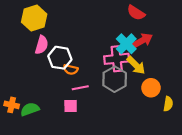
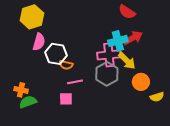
cyan cross: (126, 44) -> (118, 41), turned 30
yellow semicircle: (168, 104) -> (157, 97), turned 64
orange cross: (12, 105) -> (21, 90), moved

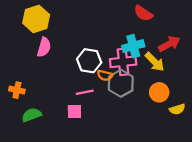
red arrow: (133, 38) -> (169, 44), moved
white hexagon: (56, 54) -> (89, 61), moved
yellow arrow: (127, 61) -> (155, 62), moved
orange semicircle: (66, 65) -> (105, 75), moved
orange cross: (21, 90) -> (17, 90), moved

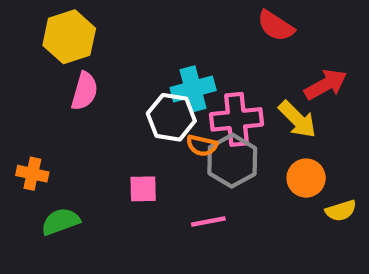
cyan cross: (133, 46) -> (193, 89), moved
pink line: (85, 92) -> (208, 222), moved
pink square: (74, 112) -> (143, 189), moved

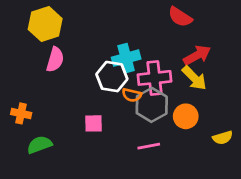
red arrow: (326, 85) -> (197, 55), moved
orange circle: (306, 178) -> (186, 116), moved
pink line: (208, 222) -> (149, 146), moved

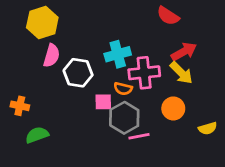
white hexagon: (112, 77) -> (78, 73), moved
gray hexagon: (152, 105) -> (124, 118), moved
pink square: (93, 123) -> (103, 102), moved

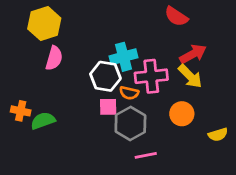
white hexagon: (78, 73) -> (105, 76), moved
green semicircle: (37, 135) -> (43, 121), moved
pink line: (139, 136) -> (146, 155), moved

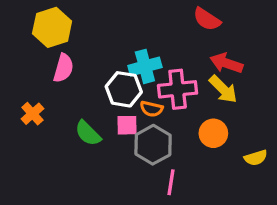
red arrow: (193, 54) -> (226, 63), turned -132
orange cross: (21, 111) -> (33, 114), moved, turned 36
green semicircle: (43, 121) -> (88, 133), moved, turned -115
pink line: (146, 155) -> (171, 182), turned -70

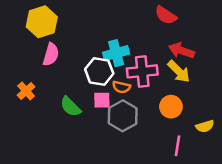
pink line: (171, 182) -> (177, 146), moved

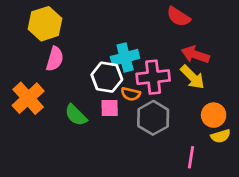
orange cross: (26, 91) -> (28, 98), size x1.6
orange circle: (171, 107) -> (214, 115), moved
gray hexagon: (123, 116) -> (153, 118), moved

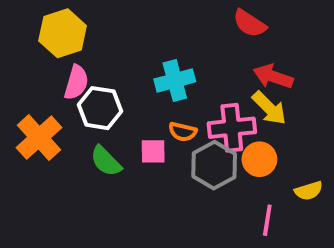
white hexagon: (107, 77) -> (100, 108), moved
pink cross: (153, 77) -> (232, 128), moved
orange circle: (214, 115) -> (259, 159), moved

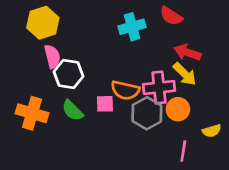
cyan cross: (175, 80) -> (132, 27), moved
pink semicircle: (76, 82) -> (52, 56), turned -30
orange semicircle: (183, 132) -> (125, 90), size x1.5
orange cross: (39, 138) -> (32, 113), moved, turned -32

